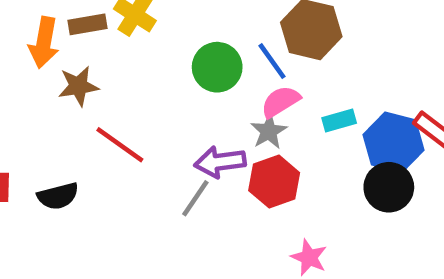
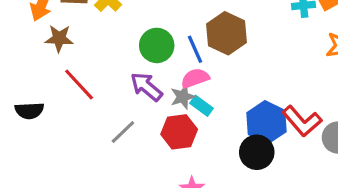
cyan rectangle: (339, 121) -> (202, 106), moved, turned 40
purple arrow: (220, 162) -> (146, 87), moved, turned 36

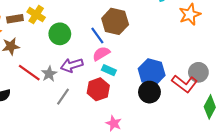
green circle: (157, 45) -> (60, 34), moved
purple arrow: (146, 87) -> (72, 65), turned -45
gray star: (183, 97) -> (49, 74), moved
red L-shape: (302, 121) -> (185, 84), moved

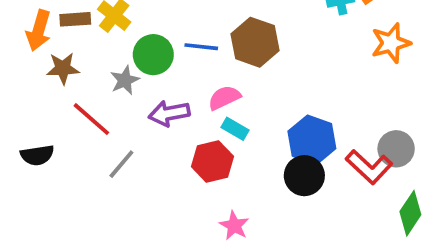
blue line: (97, 35) -> (201, 47), moved, turned -54
gray star: (49, 74) -> (125, 80), moved
gray line: (63, 97) -> (121, 164), moved

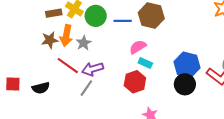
orange arrow: (39, 30) -> (66, 35), moved
green circle: (153, 55) -> (96, 16), moved
purple arrow: (169, 113) -> (93, 69), moved

